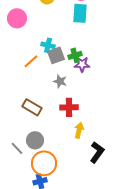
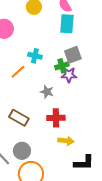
gray square: (56, 55) -> (73, 55), moved
yellow arrow: (79, 130) -> (66, 141), turned 84
black L-shape: (97, 152) -> (84, 163), turned 55

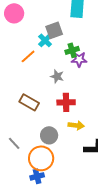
gray square: (73, 55) -> (54, 30), moved
cyan cross: (35, 56) -> (45, 40), turned 32
gray circle: (22, 151) -> (49, 135), moved

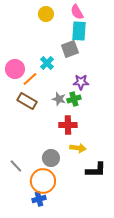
pink circle: (14, 13) -> (15, 69), moved
gray square: (54, 30) -> (70, 49), moved
green cross: (72, 50) -> (74, 99), moved
brown rectangle: (29, 102) -> (27, 101), moved

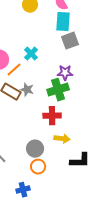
gray square: (70, 49) -> (70, 41), moved
gray star: (59, 99) -> (27, 90), moved
green cross: (74, 99) -> (58, 90), size x1.5
orange circle: (43, 181) -> (38, 167), moved, size x0.6

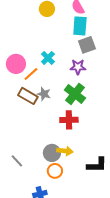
purple star: (65, 73) -> (78, 67), moved
green cross: (58, 90) -> (75, 94), turned -35
yellow arrow: (62, 139) -> (65, 151), moved

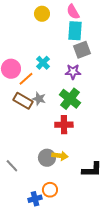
orange circle: (55, 171) -> (50, 190), moved

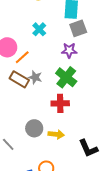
cyan cross: (43, 63) -> (39, 29), moved
gray circle: (47, 158) -> (34, 128), moved
black L-shape: (92, 170) -> (88, 148), turned 65

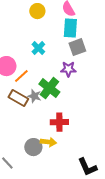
green cross: (66, 77) -> (49, 88), moved
yellow arrow: (56, 134) -> (48, 142), moved

